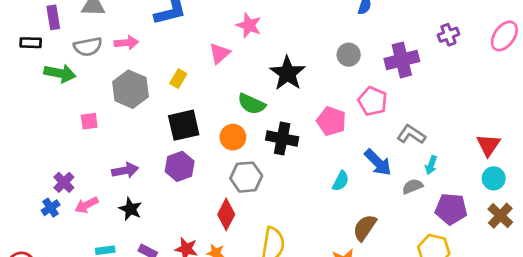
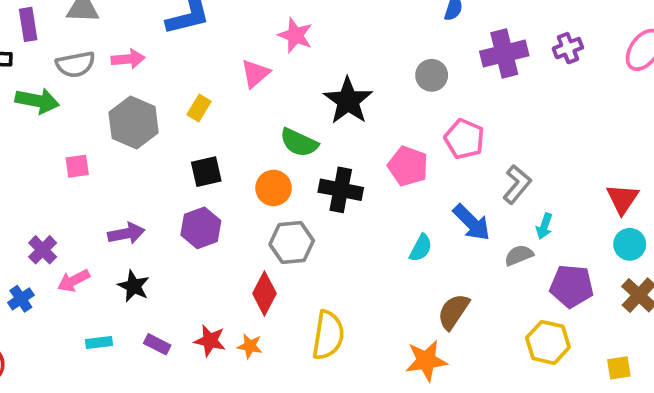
purple cross: (402, 60) -> (504, 53), moved
black square: (184, 125) -> (206, 172), size x0.7
gray L-shape: (411, 134) -> (517, 184), turned 96
blue cross: (51, 208) -> (21, 299), moved

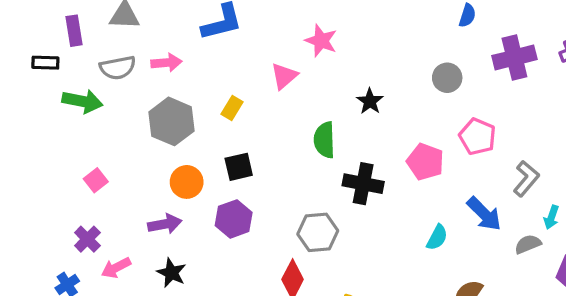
black star: (348, 101) -> (370, 101), size x0.6
green semicircle: (299, 143) -> (324, 140), turned 63
pink square: (77, 166) -> (96, 180), moved, turned -30
orange circle: (274, 188) -> (187, 182), moved

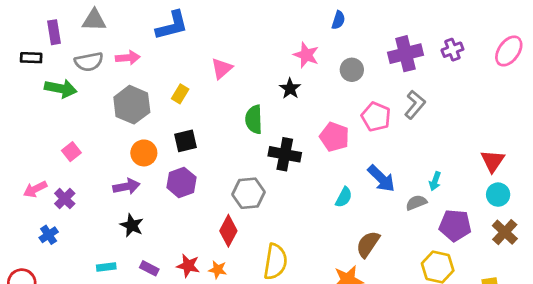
blue semicircle: (467, 16) -> (338, 20), moved
pink star: (321, 41) -> (306, 55), moved
gray L-shape: (526, 179) -> (415, 105), moved
pink arrow: (116, 268) -> (35, 189), moved

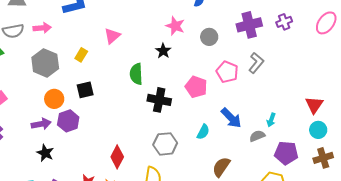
purple hexagon: (181, 182) -> (68, 121), moved
gray hexagon: (249, 193) -> (165, 144), moved
brown cross: (505, 232) -> (323, 158), turned 30

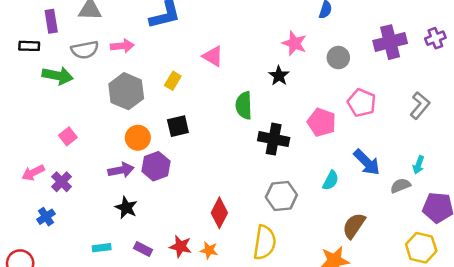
pink triangle: (112, 36) -> (213, 56), turned -48
gray L-shape: (256, 63) -> (420, 105), moved

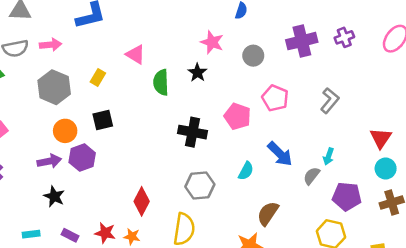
green semicircle: (244, 105) -> (161, 82), moved
gray semicircle: (400, 186) -> (312, 176), turned -30

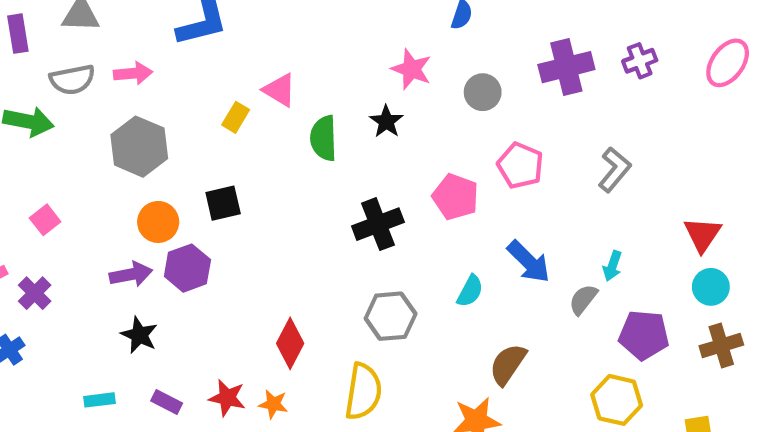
yellow rectangle: (98, 77) -> (236, 117), moved
black cross: (193, 132) -> (378, 224), turned -32

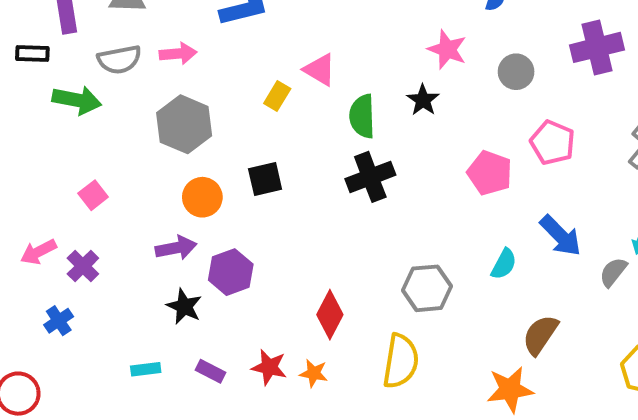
black cross: (378, 224) -> (370, 177), moved
purple hexagon: (187, 268) -> (231, 272), moved

